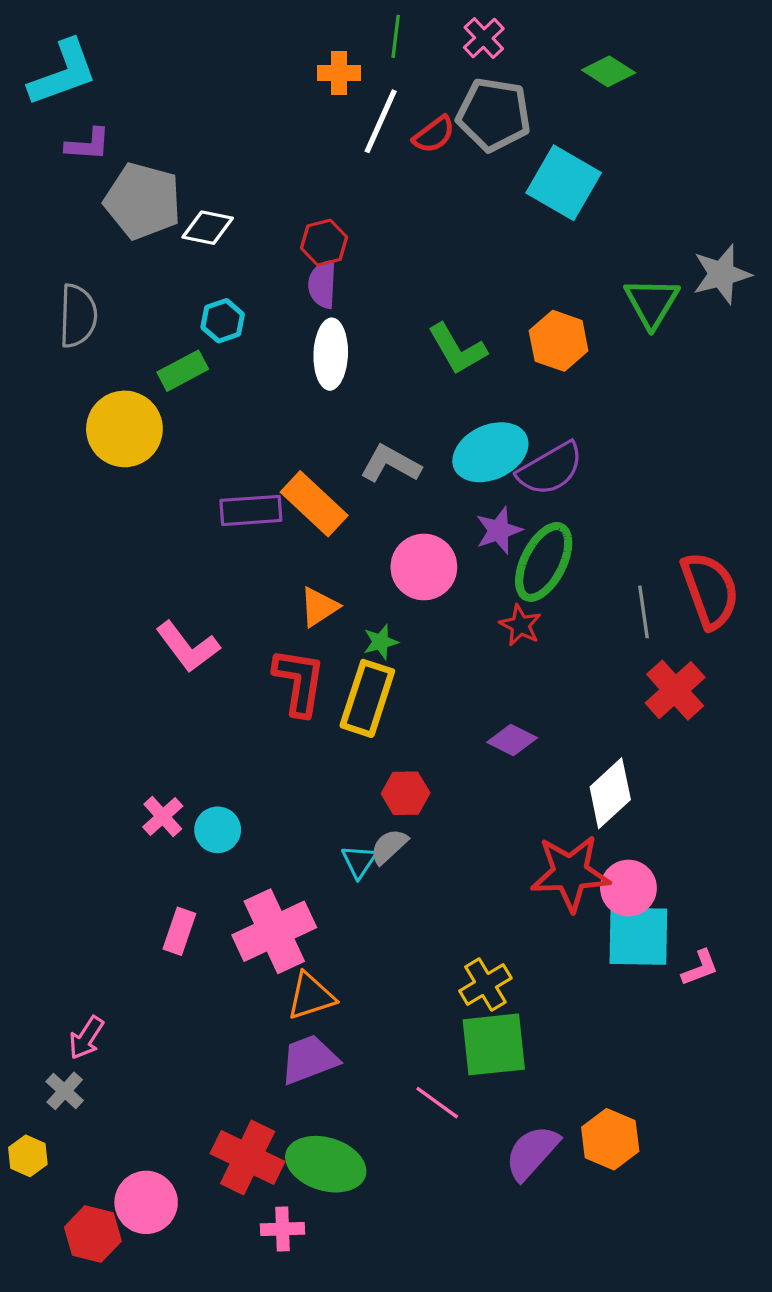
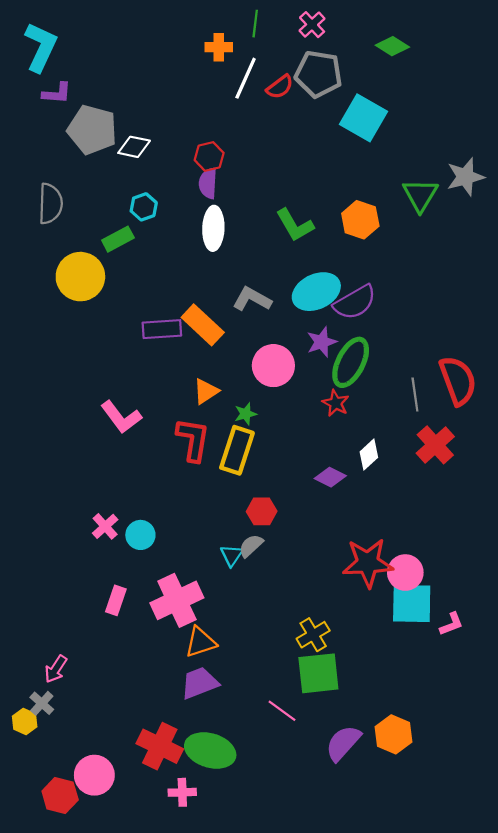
cyan L-shape: (63, 73) -> (41, 47), turned -45
white diamond: (610, 793) -> (369, 455), moved, size x0.7
yellow hexagon: (28, 1156) -> (25, 722), moved

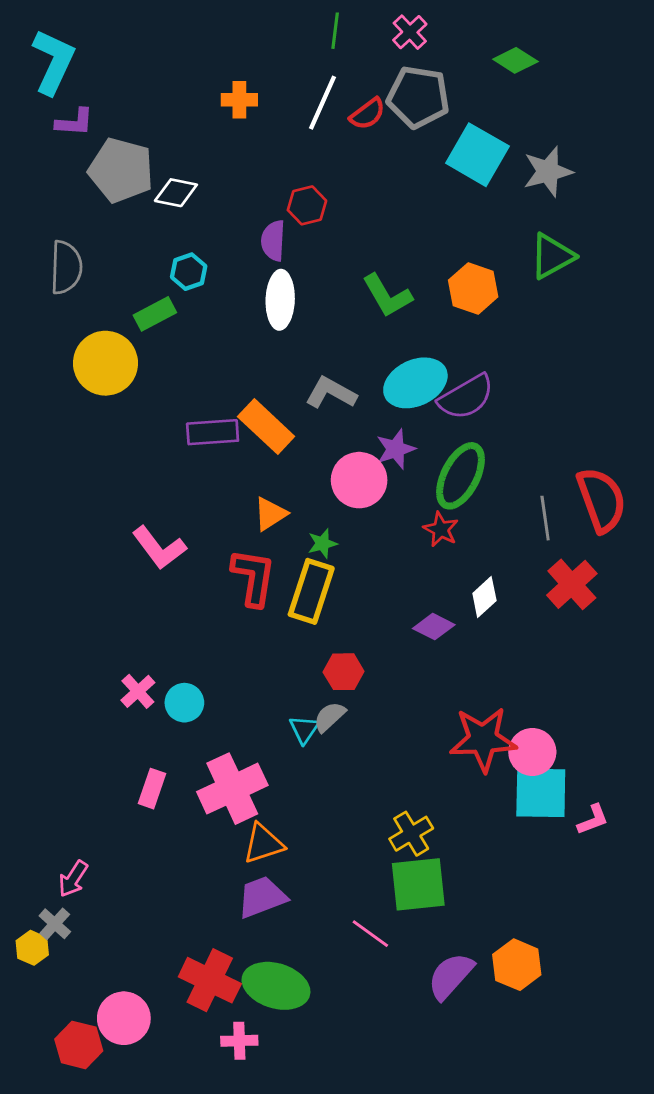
orange cross: (219, 47) -> (239, 100), moved
red hexagon: (209, 156) -> (307, 205), moved
gray star: (465, 177) -> (548, 172), moved
green triangle: (420, 195) -> (552, 256), turned 30
purple star: (322, 342) -> (396, 449), moved

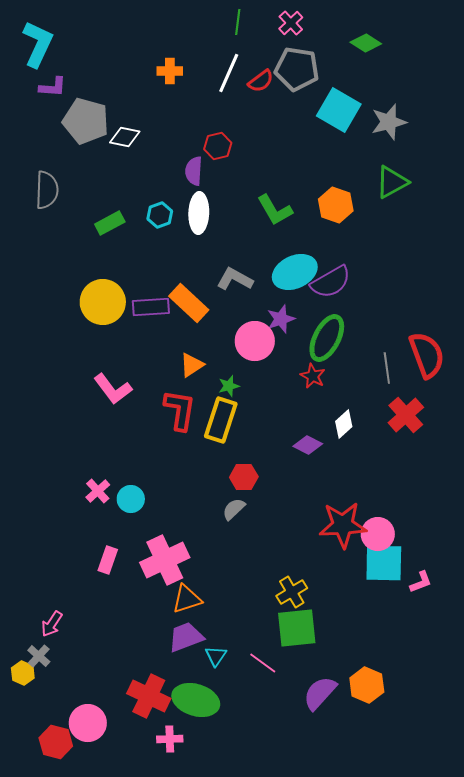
cyan hexagon: (189, 272) -> (160, 215), moved
yellow circle: (106, 363) -> (103, 302), moved
cyan triangle: (304, 729) -> (216, 656), moved

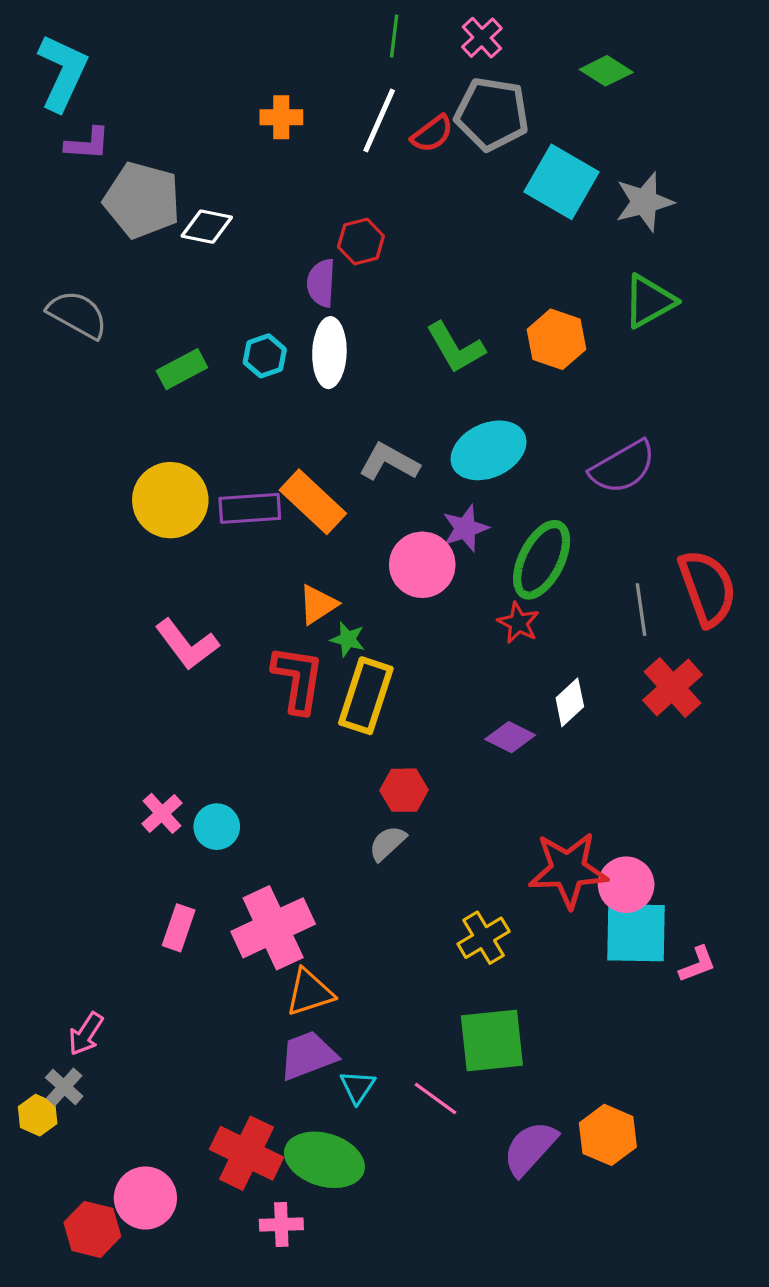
gray semicircle: (47, 190) -> (77, 314), turned -63
purple semicircle: (331, 282) -> (623, 467), moved
green star: (229, 386) -> (348, 639), moved, turned 30
yellow cross: (292, 592) -> (484, 938), moved

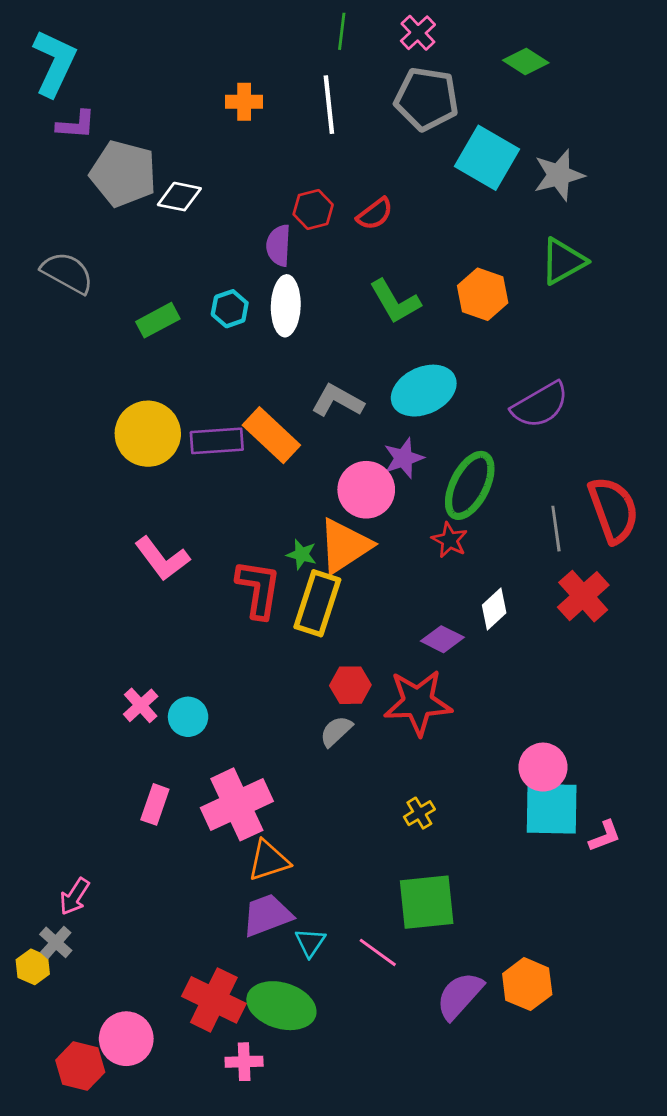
white line: (379, 121) -> (329, 105), turned -30
red semicircle: (432, 134) -> (375, 214), moved
orange triangle: (318, 605) -> (345, 546), moved, size x1.6
red star: (568, 870) -> (418, 702), moved
yellow cross: (484, 938) -> (419, 813), size x0.7

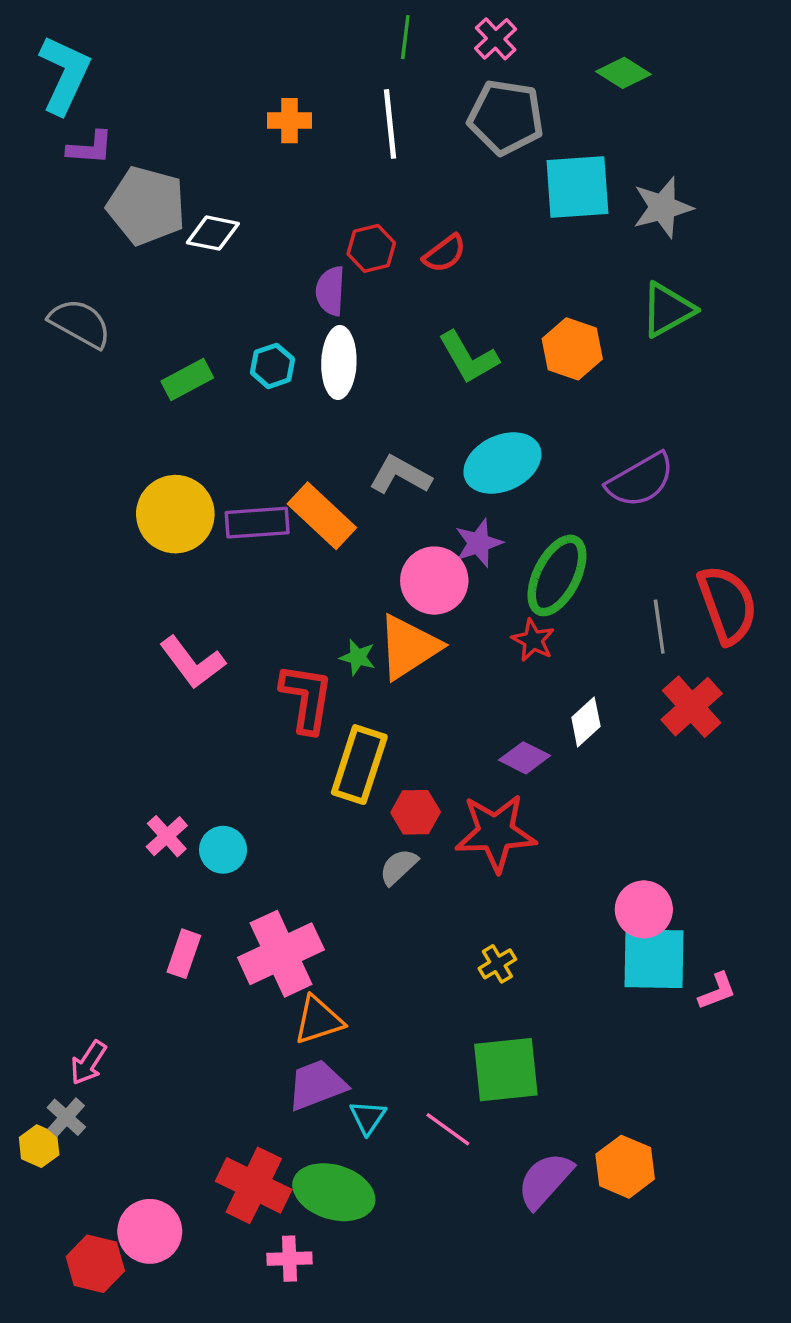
cyan square: (487, 158) -> (577, 187), turned -34
yellow rectangle: (317, 603) -> (359, 765), moved

